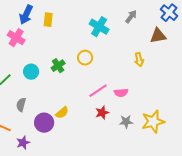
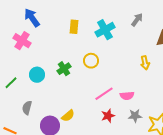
blue arrow: (26, 15) -> (32, 18), turned 120
yellow rectangle: (48, 20) -> (74, 27), moved
cyan cross: (99, 27) -> (105, 30), turned 30
gray star: (126, 122) -> (135, 116), moved

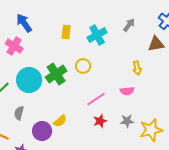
green cross: (64, 69) -> (56, 74), size x1.5
cyan circle: (37, 75) -> (29, 80), size x1.6
pink semicircle: (127, 96) -> (127, 91), moved

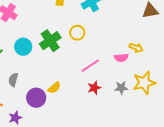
yellow arrow: (137, 68) -> (136, 48), moved, turned -56
cyan circle: (29, 80) -> (23, 47), size x0.7
yellow star: (151, 130) -> (144, 83), moved

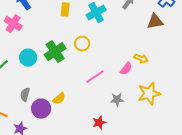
pink semicircle: (121, 58) -> (126, 69), turned -48
gray semicircle: (13, 80) -> (25, 95), moved
red star: (94, 88) -> (99, 123), moved
gray star: (121, 88) -> (117, 100), moved

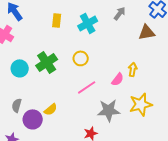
yellow circle: (82, 44) -> (81, 58), moved
yellow arrow: (141, 59) -> (133, 69), turned -104
gray star: (117, 100) -> (109, 110), size x1.6

